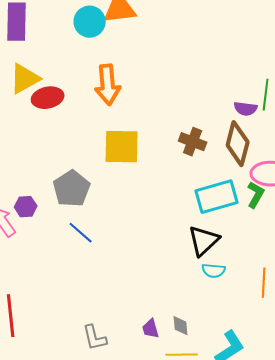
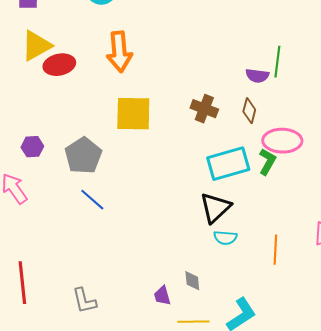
brown diamond: (238, 144) -> (249, 111), size x0.6
purple hexagon: (26, 207) -> (32, 147), moved
gray diamond: (181, 326) -> (192, 281), moved
gray L-shape: (95, 338) -> (84, 301), moved

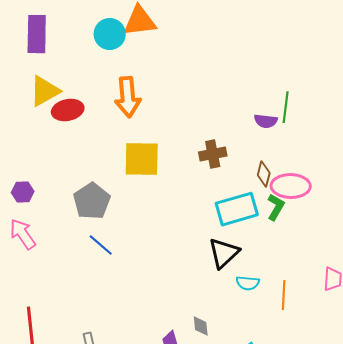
brown cross: (204, 109) -> (213, 154), turned -32
brown diamond: (249, 111) -> (264, 174), moved
purple hexagon: (32, 147) -> (23, 192), moved
cyan semicircle: (225, 238) -> (248, 283), moved

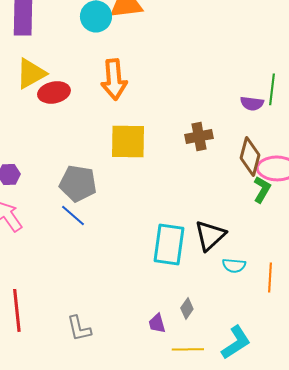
brown diamond: (264, 174) -> (250, 156), size x1.5
gray pentagon: (92, 201) -> (78, 183), turned -30
cyan rectangle: (237, 209) -> (169, 244), moved, turned -66
blue line: (101, 245) -> (73, 215), moved
gray diamond: (201, 326) -> (187, 308), turned 40

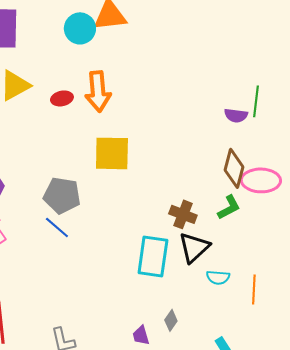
red ellipse: (54, 92) -> (62, 98), moved, size x0.7
brown cross: (199, 136) -> (183, 214), moved, turned 32
green L-shape: (262, 189) -> (229, 207), moved, turned 32

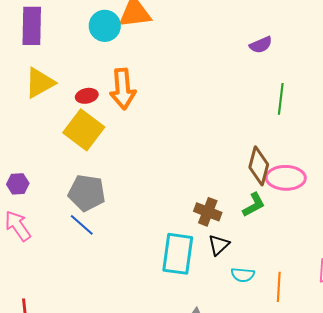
purple semicircle: (236, 115) -> (261, 45), moved, turned -30
yellow square: (112, 153) -> (84, 130), moved, turned 36
black triangle: (194, 247) -> (219, 245), size x0.7

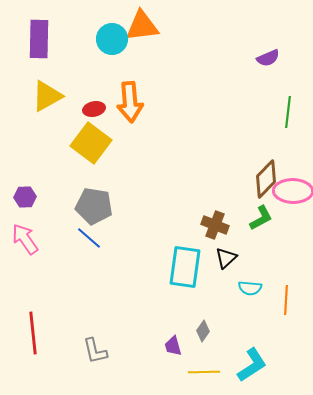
brown diamond: (259, 166) -> (266, 179), turned 30

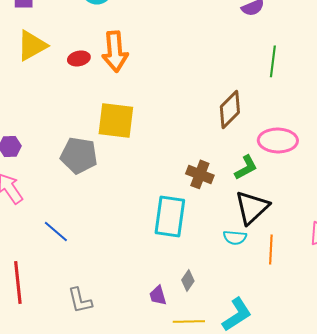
yellow square: (91, 143) -> (116, 120), moved, turned -30
brown diamond: (266, 179) -> (230, 109), moved
blue line: (89, 238) -> (56, 231), moved
black triangle: (226, 258) -> (252, 207), moved, size x1.6

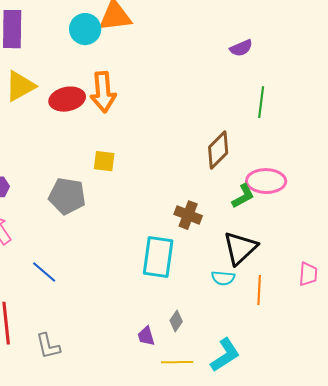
red ellipse: (79, 58) -> (67, 99), size x1.6
yellow square: (116, 120) -> (104, 161), size x0.6
green L-shape: (246, 167) -> (243, 196), moved
gray L-shape: (80, 300) -> (48, 346), moved

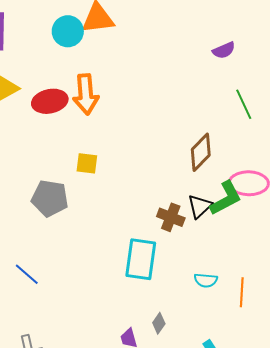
green line: (261, 102) -> (244, 104), turned -32
green L-shape: (243, 196) -> (226, 198), size x1.4
black triangle: (240, 248) -> (200, 206), moved, size x0.7

